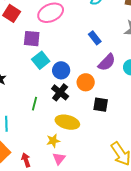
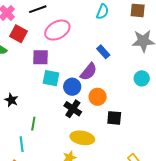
cyan square: (41, 60) -> (51, 78), turned -36
purple semicircle: (107, 62) -> (89, 72), moved
green line: (35, 104) -> (33, 124), moved

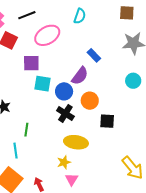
cyan semicircle: (103, 12) -> (80, 16), moved

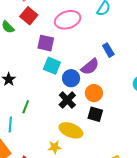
black square: (107, 121) -> (95, 114), moved

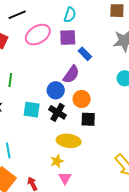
purple square: (46, 43) -> (68, 37), moved
cyan square: (52, 66) -> (32, 110), moved
green line: (26, 107) -> (10, 80), moved

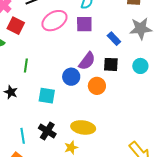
blue rectangle: (85, 54) -> (114, 39), moved
black cross: (58, 112) -> (47, 131), moved
black square: (88, 119) -> (111, 64), moved

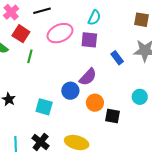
black square: (111, 64) -> (113, 116), moved
green line: (26, 65) -> (30, 56), moved
cyan circle: (140, 66) -> (140, 97), moved

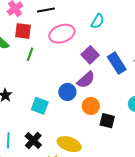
red square: (21, 34) -> (23, 31), turned -30
purple square: (89, 40) -> (90, 55), moved, turned 36
blue rectangle: (117, 58) -> (117, 63), size x1.5

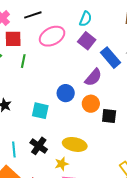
purple square: (90, 55) -> (87, 41), moved
purple semicircle: (86, 80) -> (93, 77), moved

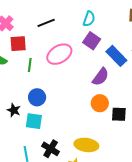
black line: (33, 15) -> (46, 23), moved
pink ellipse: (52, 36) -> (59, 54), moved
blue circle: (66, 93) -> (37, 97), moved
cyan square: (40, 111) -> (34, 121), moved

